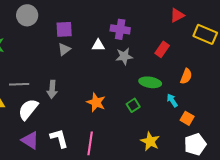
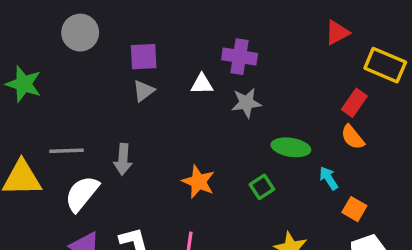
red rectangle: (162, 49) -> (354, 103), moved
orange semicircle: (186, 76) -> (353, 137), turned 119

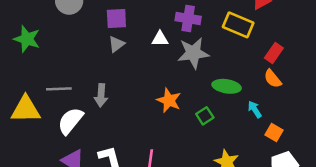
yellow rectangle: (385, 65) -> (238, 25), moved
gray star: (246, 103) -> (193, 53), size x1.4
orange star: (198, 182) -> (169, 100), moved

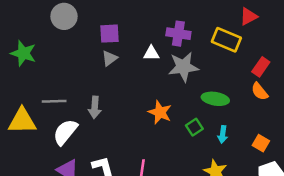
cyan arrow: (255, 109) -> (223, 134), moved, turned -140

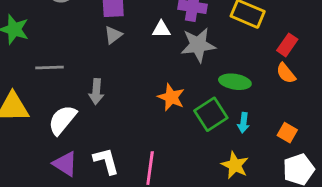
gray line: (54, 101) -> (50, 68), moved
green square: (194, 127) -> (211, 114), size x1.6

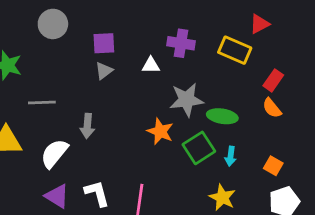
gray star: (198, 45) -> (187, 100), moved

